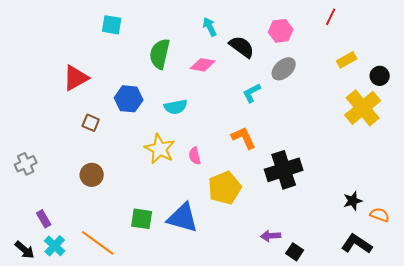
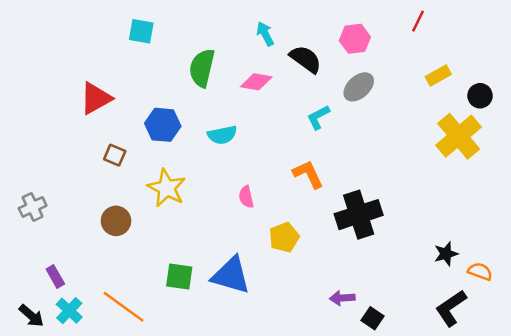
yellow star: (160, 149) -> (167, 188), moved
yellow pentagon: (225, 188) -> (284, 237), size x0.7
black L-shape: (357, 244) -> (451, 308), turned -68

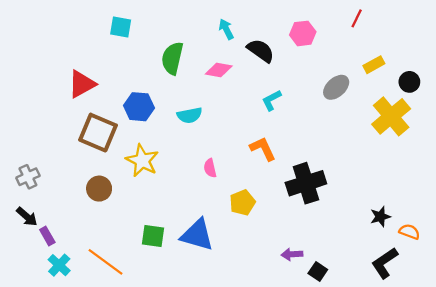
gray ellipse: (359, 87) -> (336, 87), moved
brown square: (115, 155) -> (98, 133), size x2.0
black arrow: (31, 316) -> (27, 217), moved

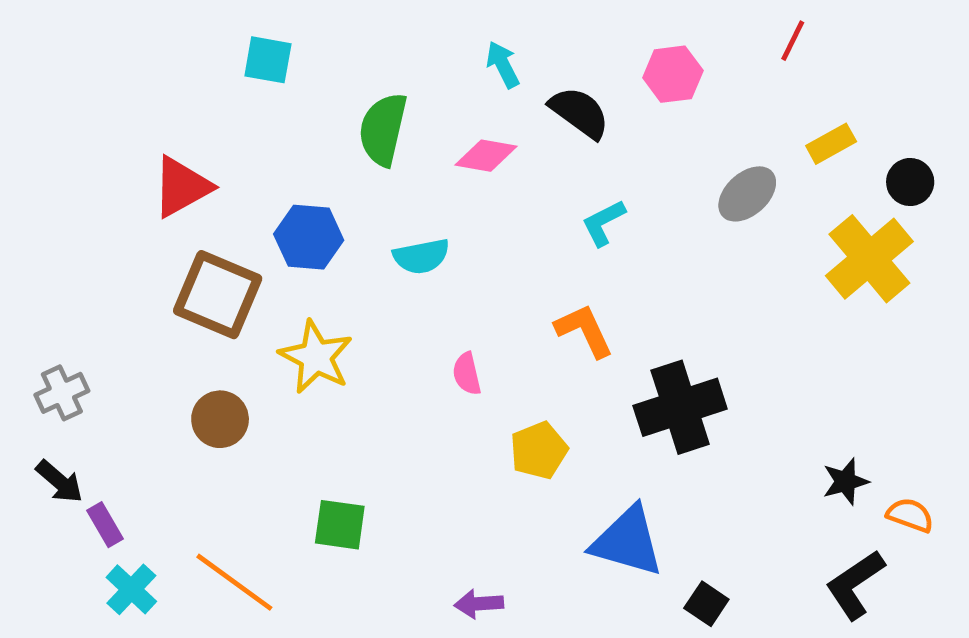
blue triangle: (197, 235) -> (627, 541), moved
purple arrow: (292, 254) -> (479, 604), moved

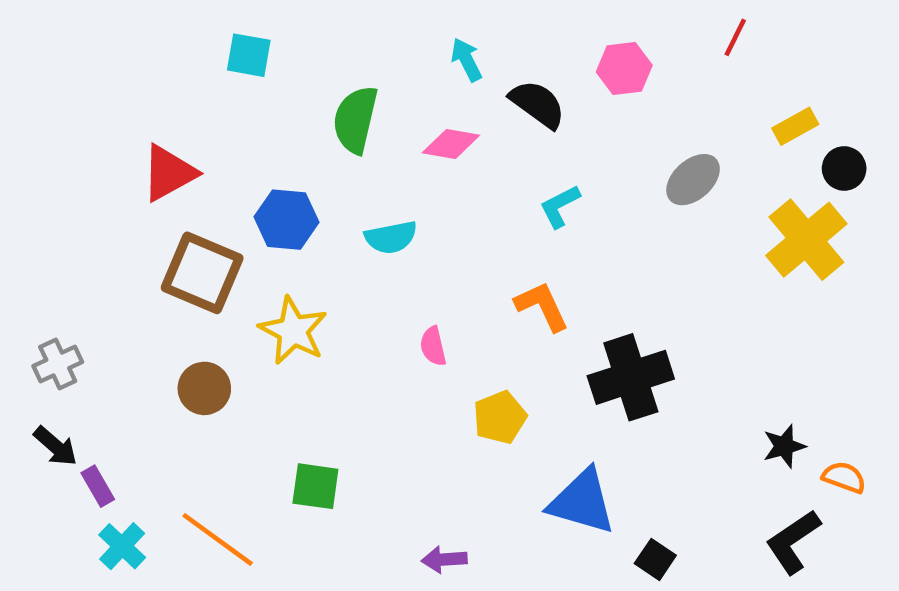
yellow rectangle: (831, 144) -> (795, 126), moved

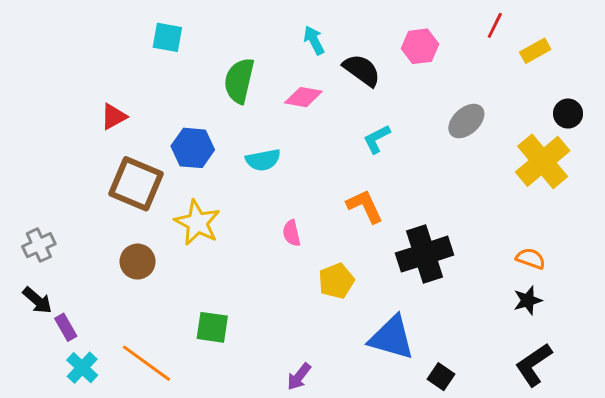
yellow rectangle: (795, 126) -> (535, 51), moved
red triangle: (169, 173) -> (114, 117), size x0.7
orange semicircle: (844, 477) -> (531, 259), moved
purple arrow: (444, 559) -> (299, 377), turned -48

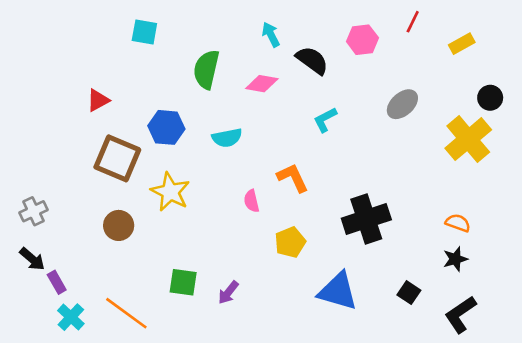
red line: (495, 25) -> (413, 22), moved
orange L-shape: (365, 206) -> (293, 178), moved
purple arrow: (299, 377) -> (228, 293), moved
black square: (441, 377) -> (409, 293), moved

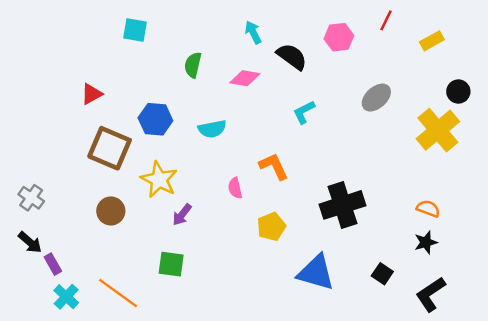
green semicircle: (206, 69) -> (193, 65), size x0.7
gray cross: (33, 211) -> (31, 198), turned -30
purple arrow: (228, 293) -> (182, 215), moved

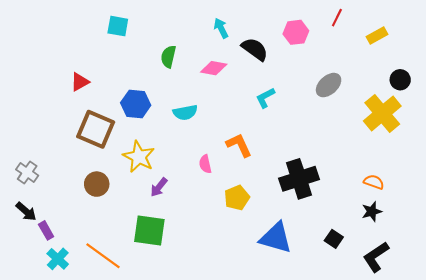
green square: (171, 264) -> (149, 230), size x1.4

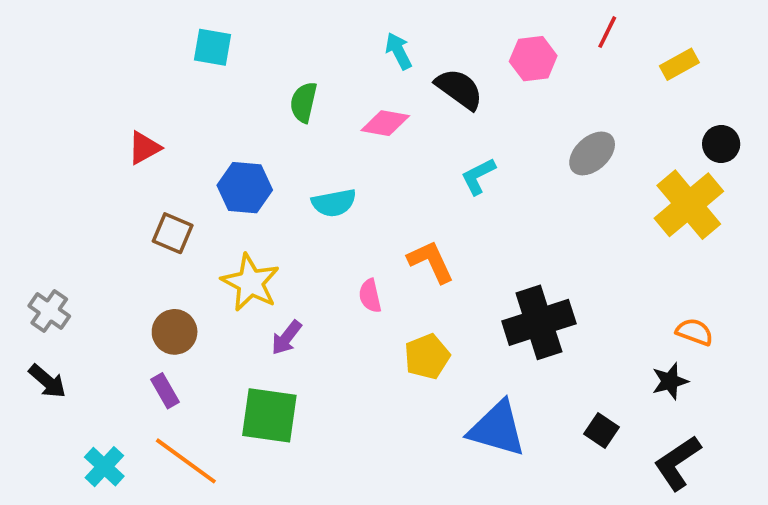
brown square: (96, 129) -> (173, 233), size x0.6
orange semicircle: (374, 182) -> (695, 332), moved
purple rectangle: (46, 230) -> (165, 391), moved

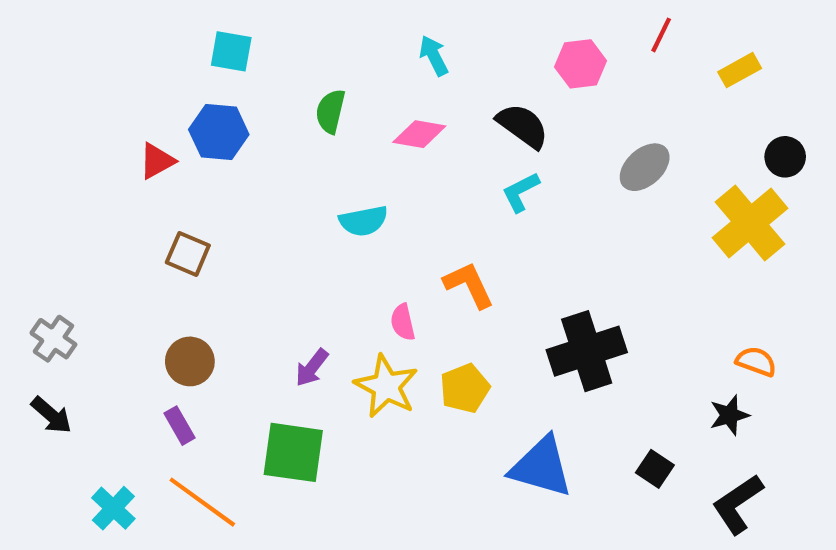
black semicircle: (459, 89) -> (523, 126), moved
blue hexagon: (245, 188) -> (219, 132), moved
yellow star: (250, 283) -> (386, 386), moved

